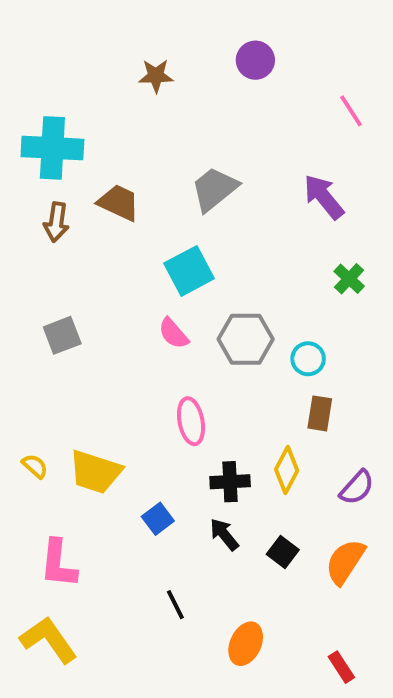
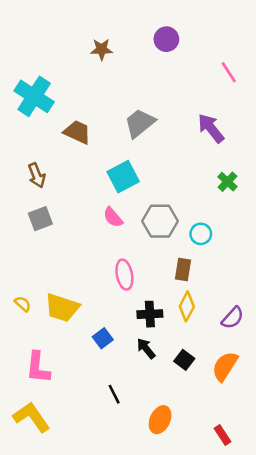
cyan cross: (52, 148) -> (34, 96), turned 30
brown arrow: (56, 222) -> (37, 175), moved, turned -30
brown rectangle: (320, 413) -> (183, 269), moved

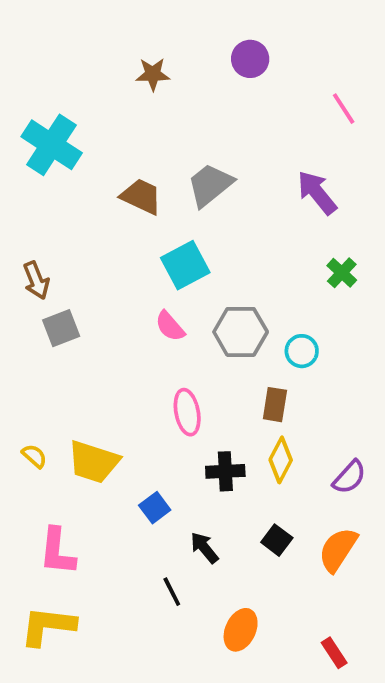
brown trapezoid: (77, 132) -> (141, 196), moved
brown arrow: (37, 175) -> (36, 280), moved
black arrow: (146, 348) -> (204, 548), moved
yellow L-shape: (32, 417) -> (48, 626), turned -48

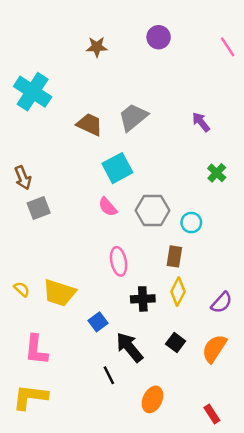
pink line: (344, 109) -> (228, 47), moved
purple arrow: (317, 193) -> (201, 122), size x0.7
black arrow: (204, 548) -> (129, 347), size x1.5

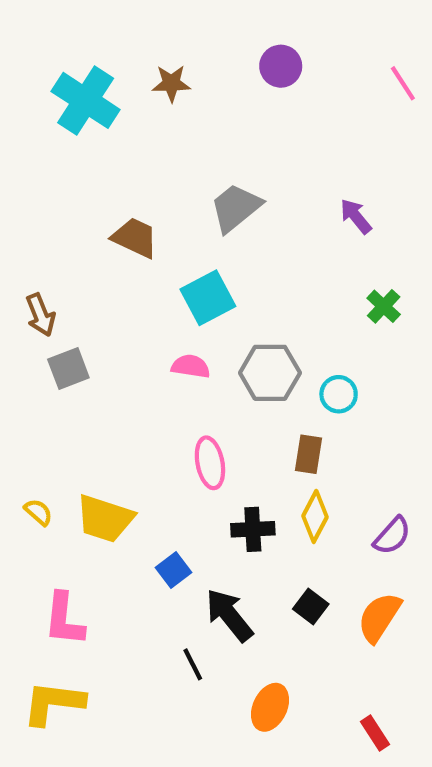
cyan cross: (33, 92) -> (86, 100), moved
brown trapezoid: (90, 124) -> (135, 238), moved
pink semicircle: (108, 207) -> (191, 366), turned 140

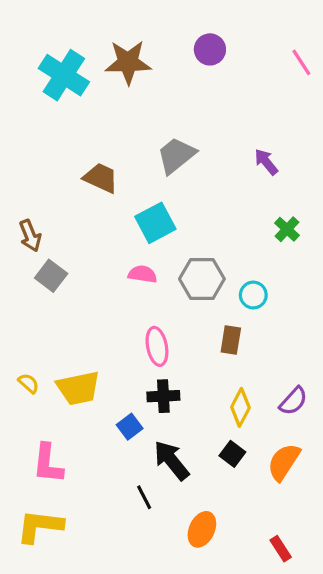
brown star: (171, 83) -> (128, 62), size x1.6
gray square: (68, 368) -> (51, 276), turned -32
yellow diamond: (315, 516) -> (240, 407), moved
yellow trapezoid: (105, 519) -> (78, 388), turned -30
black cross: (253, 529) -> (163, 396), moved

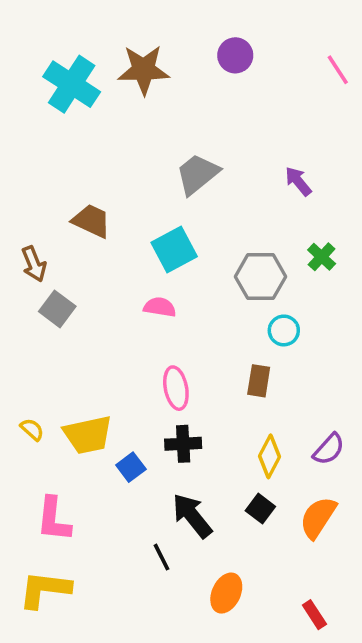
brown trapezoid: (101, 178) -> (91, 221), moved
gray hexagon: (202, 279) -> (260, 277), moved
blue square: (130, 427) -> (131, 467), moved

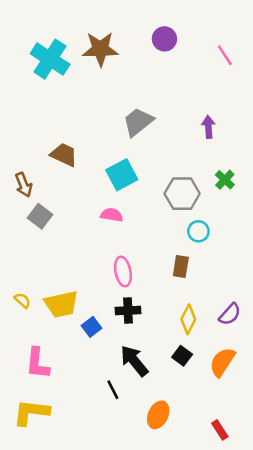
pink line: (338, 70) -> (225, 55), moved
purple arrow: (298, 181) -> (208, 127), turned 35

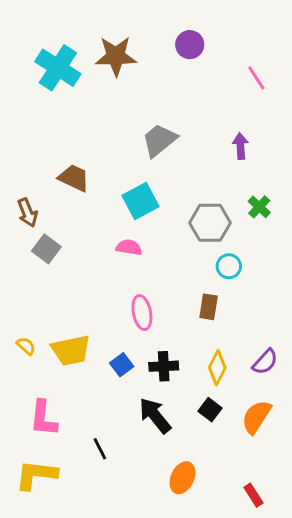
pink line: (225, 55) -> (256, 78), moved
black cross: (128, 311) -> (164, 366), moved
blue square: (92, 327) -> (122, 365), moved
black line: (113, 390) -> (100, 449), moved

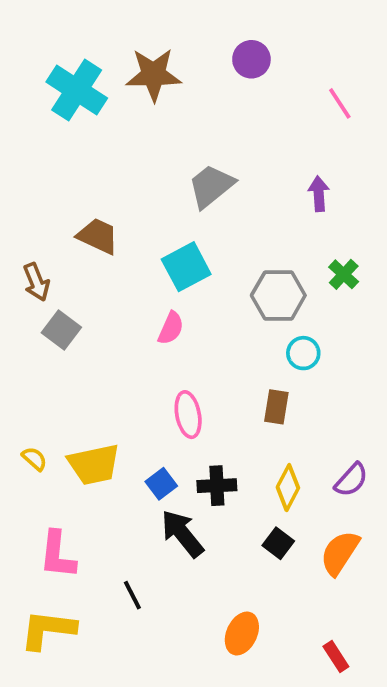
pink semicircle: (129, 247) -> (171, 328), turned 105
black arrow: (155, 415) -> (182, 534), moved

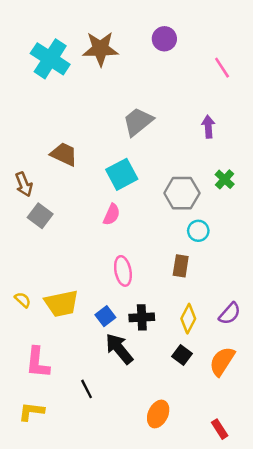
yellow L-shape: (48, 630) -> (31, 411), size x0.7

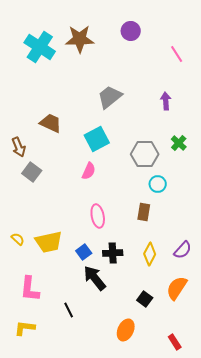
black square: (182, 355) -> (145, 299), moved

